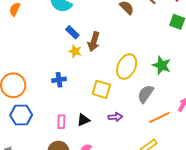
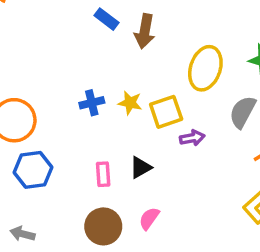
yellow star: (75, 51) -> (130, 103), moved
yellow square: (101, 89) -> (166, 112), turned -30
purple arrow: (115, 117) -> (192, 138), moved

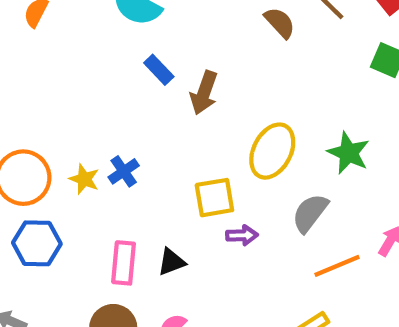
blue cross: (92, 103) -> (124, 171), turned -30
yellow star: (130, 103) -> (84, 179), moved
pink rectangle: (103, 174) -> (124, 263), size x1.4

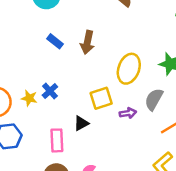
blue rectangle: (159, 70) -> (55, 41), moved
purple arrow: (242, 235) -> (128, 113), moved
black triangle: (172, 262) -> (81, 123), moved

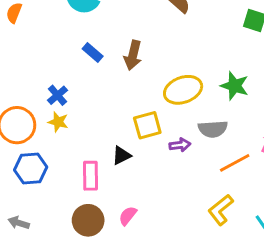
yellow ellipse: (129, 69) -> (183, 90), turned 48
blue cross: (50, 91) -> (58, 95), moved
gray semicircle: (154, 99) -> (213, 129), turned -125

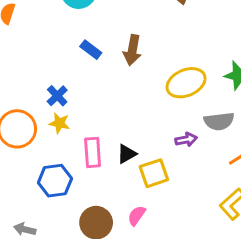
yellow square: (147, 125) -> (154, 173), moved
blue hexagon: (31, 168) -> (55, 181), moved
pink rectangle: (91, 176) -> (93, 152), moved

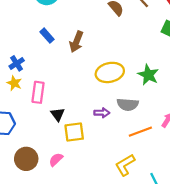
pink rectangle: (93, 152) -> (38, 92), moved
black triangle: (127, 154) -> (58, 114), turned -48

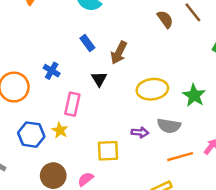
blue cross: (17, 63) -> (52, 71), turned -32
yellow star: (14, 83) -> (60, 130), moved
black triangle: (58, 114) -> (99, 79), moved

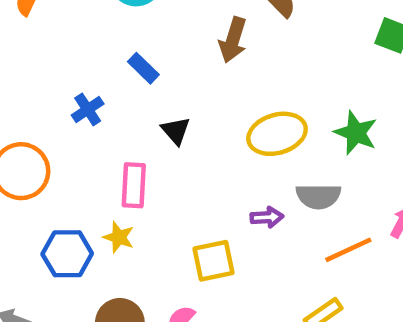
brown arrow: (119, 53) -> (233, 40), moved
blue cross: (52, 71) -> (88, 109), moved, turned 35

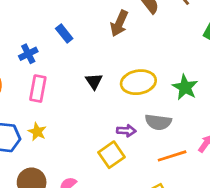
black triangle: (176, 131) -> (94, 81), moved
pink rectangle: (134, 185) -> (38, 89), moved
yellow square: (214, 261) -> (112, 155), moved, turned -30

